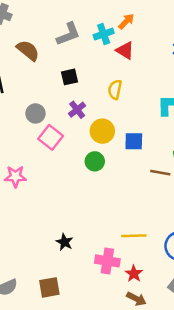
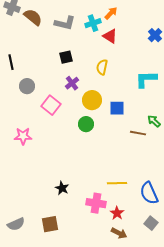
gray L-shape: (68, 34) -> (65, 23), turned 35
brown semicircle: (28, 50) -> (33, 17), moved
gray circle: (36, 113) -> (27, 86), moved

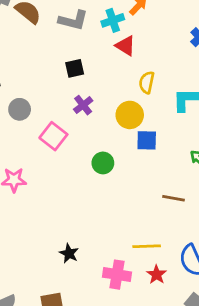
red triangle: (110, 36) -> (125, 46), moved
yellow semicircle: (102, 67) -> (147, 82), moved
yellow circle: (92, 100) -> (130, 115), moved
brown line: (138, 133) -> (173, 198), moved
red star: (117, 213) -> (157, 275), moved

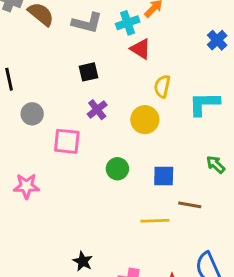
pink square: (53, 136) -> (67, 141), turned -32
blue square: (147, 140) -> (164, 176), moved
yellow line: (147, 246) -> (155, 221), moved

